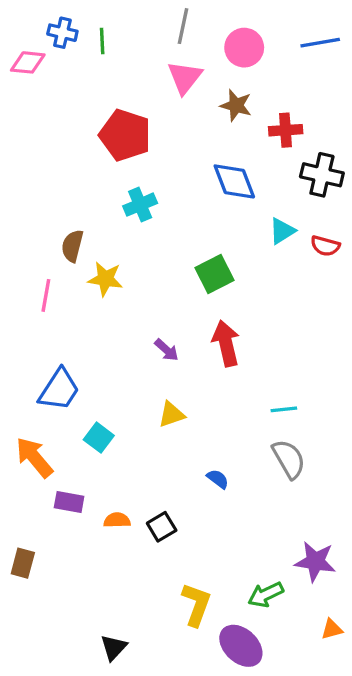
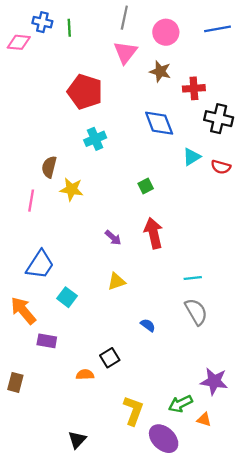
green square: (214, 274) -> (146, 186), size x0.6
orange semicircle: (117, 520) -> (85, 375), moved
orange triangle: (332, 629) -> (204, 420), moved, turned 32

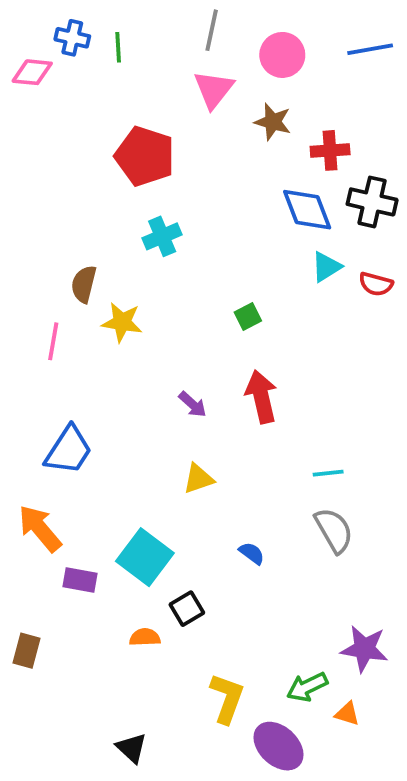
blue diamond: (159, 123) -> (307, 210), moved
cyan square: (67, 297) -> (145, 557), moved, size x1.6
black triangle: (77, 440) -> (131, 748), turned -30

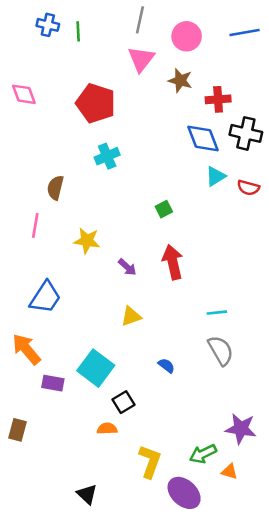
pink diamond: (32, 72) -> (24, 94), moved, turned 64
yellow star: (122, 322) -> (87, 241), moved
orange semicircle: (145, 637) -> (107, 429), moved

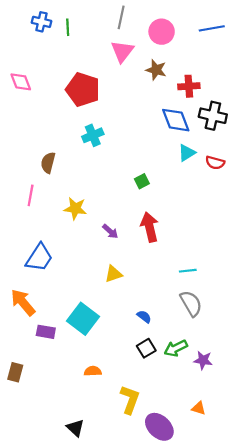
black square: (124, 402) -> (146, 348), moved
purple star: (241, 429) -> (203, 360), moved, size x0.7
green arrow: (203, 454) -> (176, 348), moved

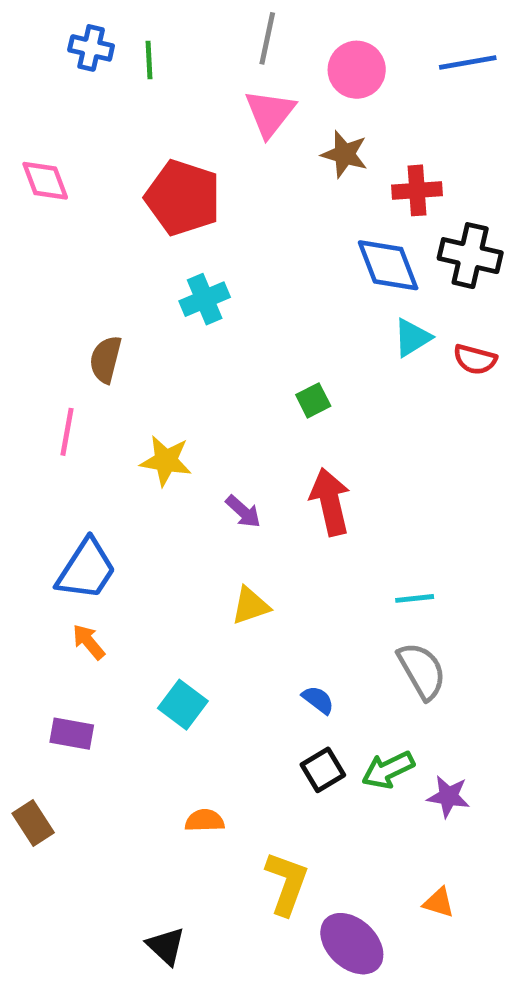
orange arrow: (23, 302) -> (89, 642), moved, size x0.6
cyan square: (83, 319) -> (183, 705), size x0.7
purple rectangle: (46, 332) -> (72, 734), moved
brown rectangle: (15, 372) -> (33, 823), turned -48

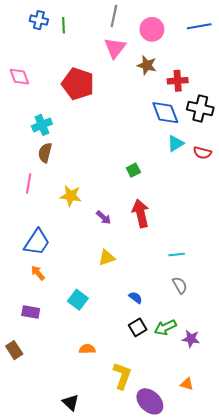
cyan cross: (205, 299) -> (42, 125), moved
gray semicircle: (422, 671) -> (180, 285), size x0.7

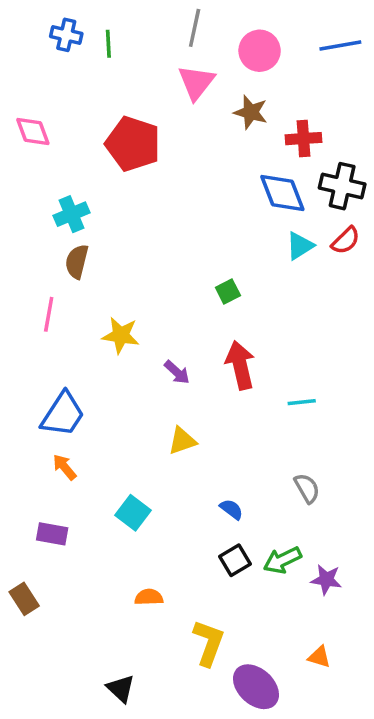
red semicircle: (202, 153) -> (346, 240), moved, turned -60
cyan line: (177, 254) -> (302, 402), moved

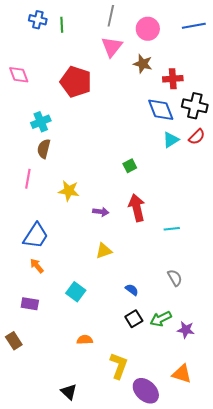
purple arrow: (177, 372) -> (101, 212), turned -35
orange triangle: (319, 657) -> (182, 374), size x1.5

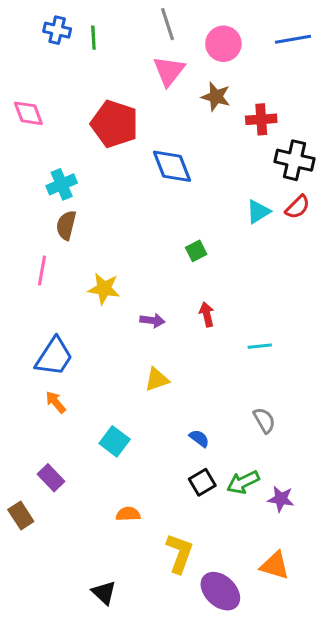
gray line: (111, 16) -> (167, 24), turned -30
blue diamond: (161, 110) -> (172, 166), moved
red arrow: (137, 208) -> (207, 314), size x0.6
purple rectangle: (30, 304) -> (51, 478), moved, turned 36

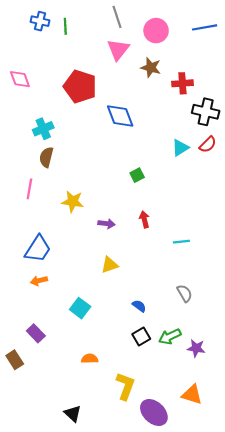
orange arrow: (56, 402) -> (39, 281), turned -63

